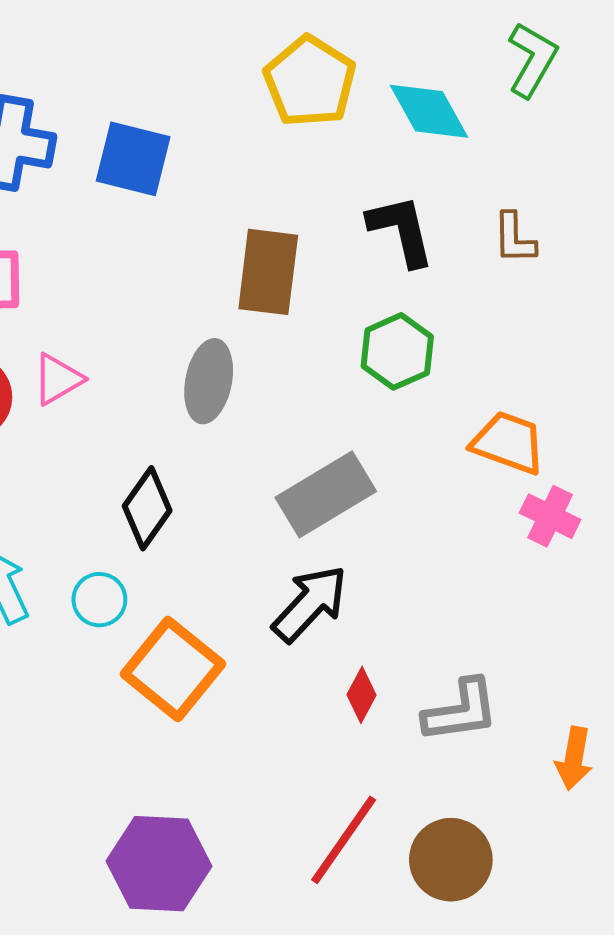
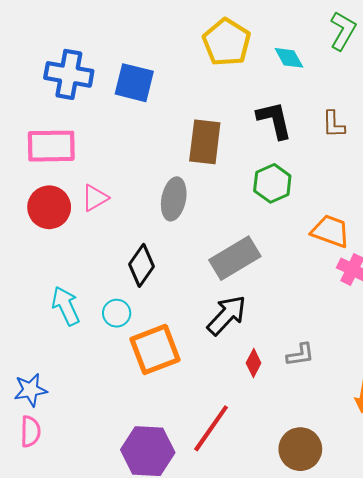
cyan diamond: (429, 111) -> (289, 58), size x0.7
orange square: (173, 669) -> (155, 349), turned 30
gray L-shape: (461, 711) -> (300, 355), moved, size x0.7
red line: (344, 840) -> (211, 428), moved

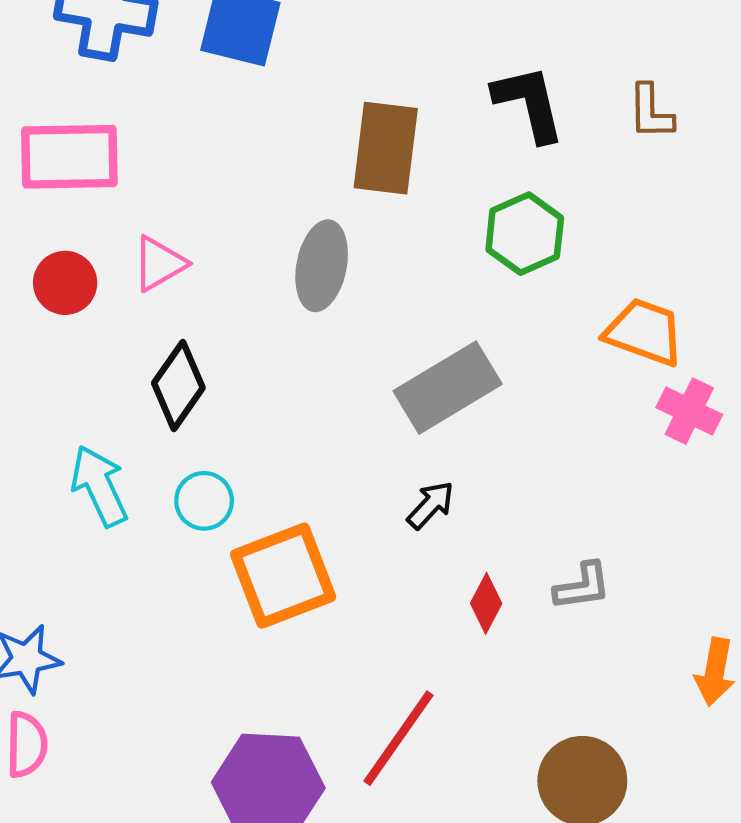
red circle: (49, 207) -> (65, 283), size x0.7
black diamond: (142, 265) -> (178, 385), moved
black arrow: (227, 315) -> (431, 505), size x0.6

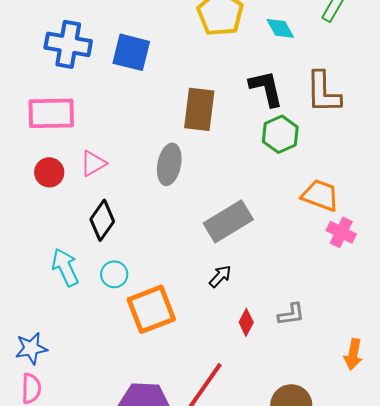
brown L-shape: (651, 112) -> (323, 92), size x1.6
green hexagon: (525, 234) -> (280, 134), moved

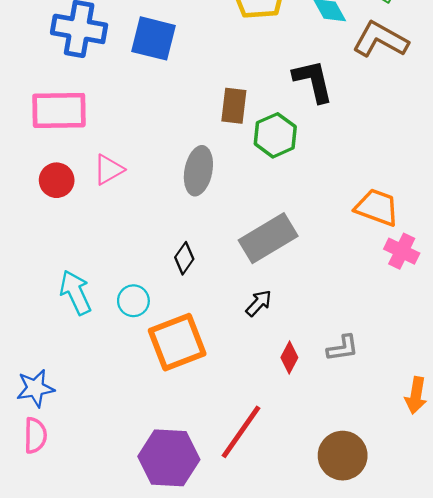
brown L-shape: (323, 92) -> (380, 40), moved, turned 120
brown rectangle: (199, 109) -> (234, 106), size x0.7
green hexagon: (280, 134) -> (275, 135), moved
black diamond: (102, 220) -> (184, 258), moved, size x0.7

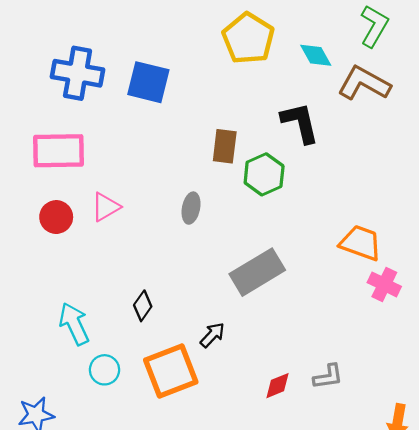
gray ellipse: (198, 171) -> (191, 208), size x0.7
black diamond: (184, 258) -> (143, 306), moved
cyan circle: (133, 301) -> (104, 370), moved
black arrow: (259, 303) -> (212, 335), moved
red diamond: (289, 357) -> (278, 386), turned 40

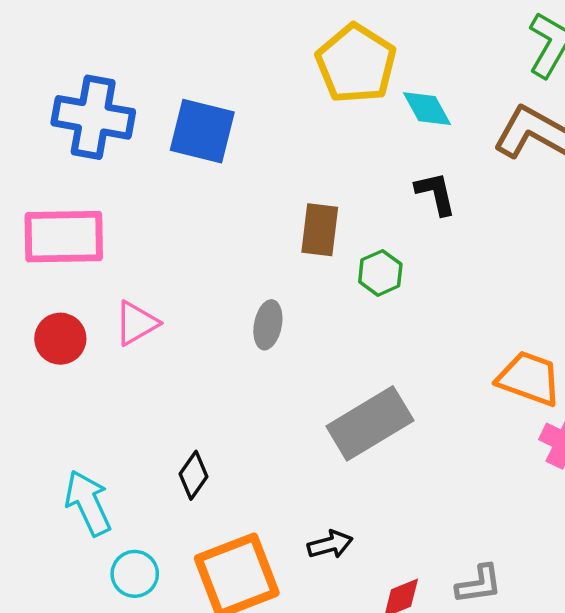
cyan diamond: (316, 55) -> (427, 109), moved
black L-shape: (300, 123) -> (436, 193), size x0.7
green hexagon: (264, 174) -> (380, 273), size x0.7
black arrow: (212, 335) -> (330, 544), moved, turned 32

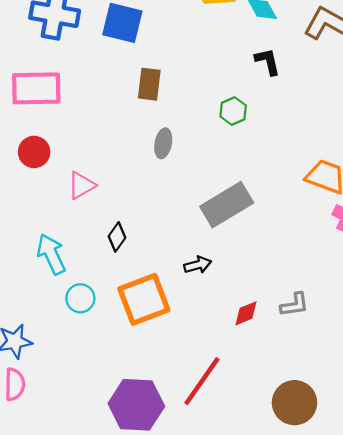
brown rectangle: (320, 230) -> (149, 84), moved
pink triangle: (136, 323) -> (81, 185), moved
black arrow: (330, 544) -> (198, 265), moved

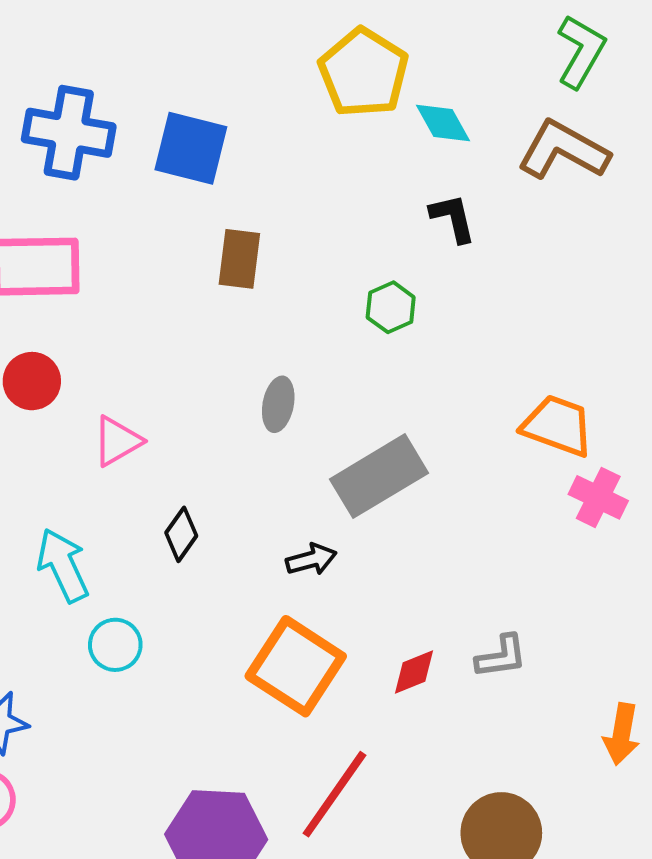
gray ellipse: (163, 143) -> (278, 404), moved
black arrow: (198, 265) -> (311, 559), moved
orange square: (144, 299) -> (296, 666), moved, turned -36

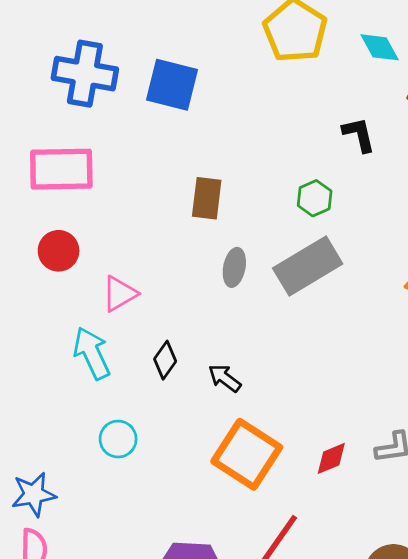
cyan diamond: (443, 123) -> (380, 47), moved
brown rectangle: (239, 259) -> (207, 198), moved
gray rectangle: (379, 476) -> (308, 266), moved
black arrow: (311, 559) -> (225, 378), moved, turned -128
cyan arrow: (63, 565) -> (92, 353), moved

